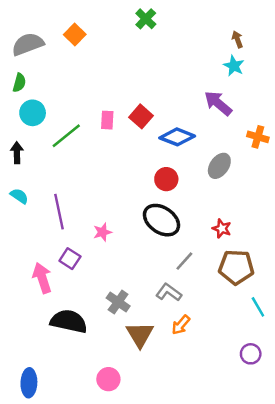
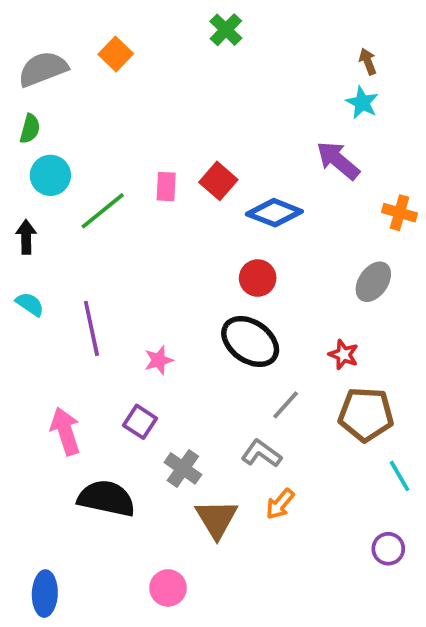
gray ellipse: (219, 166) -> (373, 282), moved
purple square: (70, 259) -> (140, 422), moved

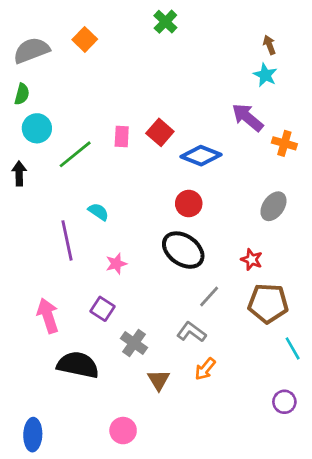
orange cross: (400, 213) -> (284, 143), moved
cyan semicircle: (30, 304) -> (98, 212), moved
brown triangle: (217, 519) -> (159, 380), size x0.7

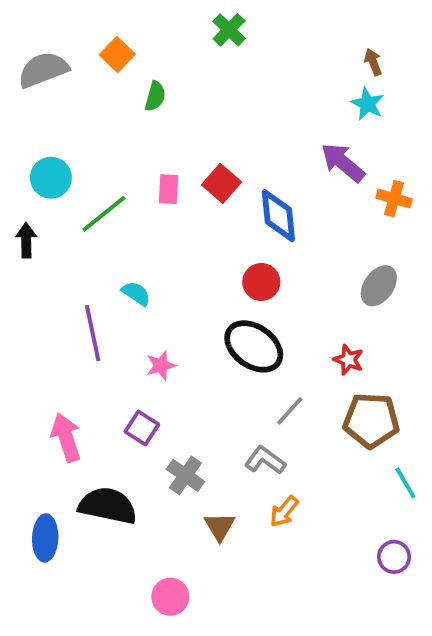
green semicircle: (22, 94) -> (155, 96), moved
blue diamond: (201, 156) -> (278, 216), turned 63
blue ellipse: (33, 435) -> (45, 538), moved

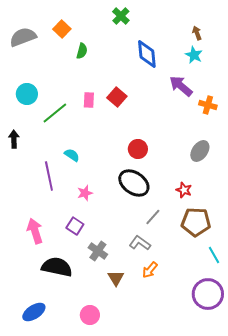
blue diamond: (278, 216) -> (147, 54), moved
black arrow: (26, 240) -> (14, 139), moved
blue ellipse: (45, 538) -> (34, 312), moved, turned 55
purple circle: (394, 557) -> (208, 294), size x1.8

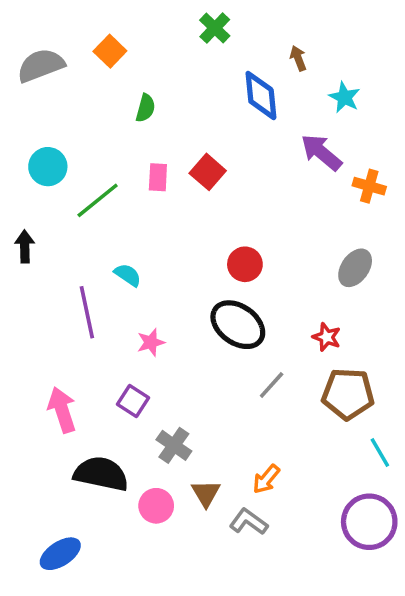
brown arrow: (197, 33) -> (298, 58), moved
green semicircle: (82, 51) -> (145, 108), moved
gray L-shape: (140, 243) -> (248, 522), moved
pink circle: (90, 315) -> (156, 506), moved

